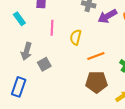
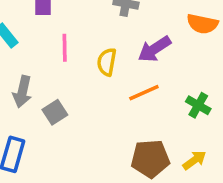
purple arrow: (107, 16) -> (154, 49), moved
brown pentagon: (96, 82) -> (150, 159), moved

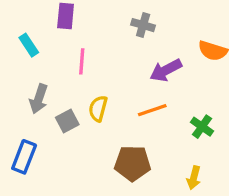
yellow semicircle: (107, 62) -> (98, 109), moved
brown pentagon: (150, 159) -> (133, 163), moved
yellow arrow: (194, 160) -> (194, 178), turned 135

